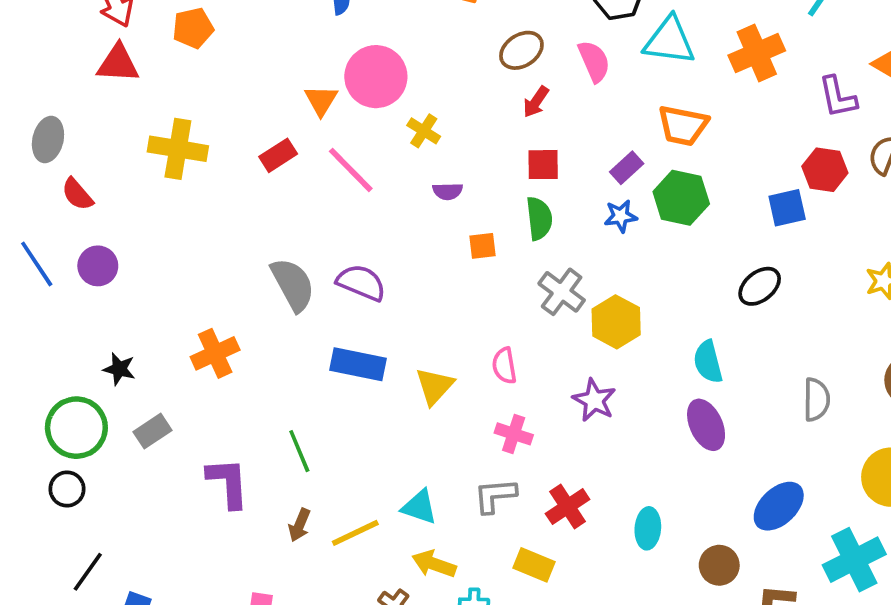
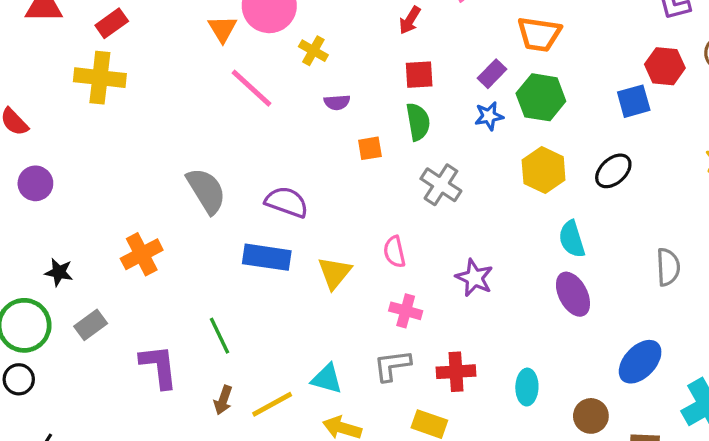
red rectangle: (278, 155) -> (112, 23), moved
purple semicircle: (361, 283) -> (287, 202), moved
yellow hexagon: (616, 322) -> (544, 170), moved
red cross: (568, 507) -> (456, 372), turned 33

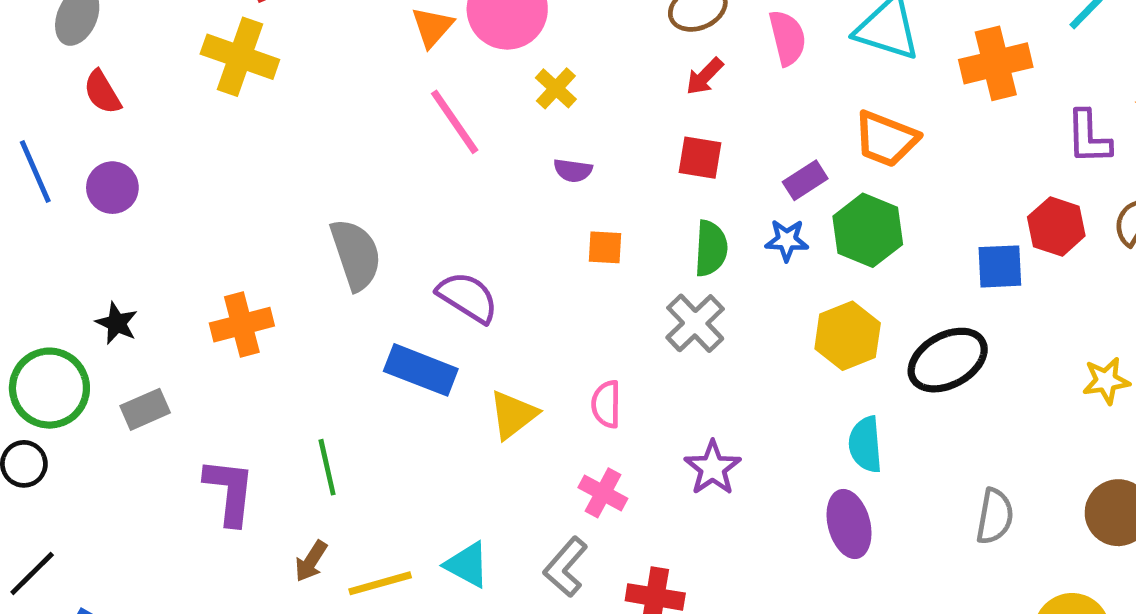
green semicircle: (418, 122) -> (711, 248), moved
black ellipse: (613, 171) -> (948, 360), size x1.4
gray L-shape: (392, 365) -> (566, 567), turned -54

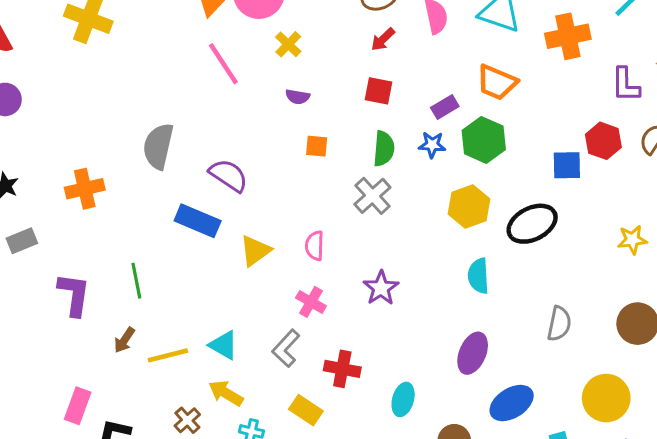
gray semicircle: (356, 254) -> (158, 146), turned -150
purple ellipse: (849, 524) -> (473, 353), moved, turned 36

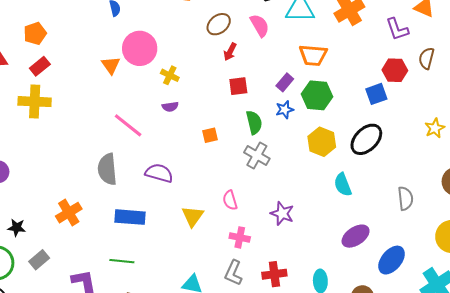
pink line: (223, 64) -> (128, 125), moved
purple semicircle: (298, 97) -> (170, 107), moved
blue rectangle: (198, 221) -> (130, 217), moved
green line: (136, 281) -> (122, 261), turned -55
purple ellipse: (473, 353) -> (356, 236), turned 52

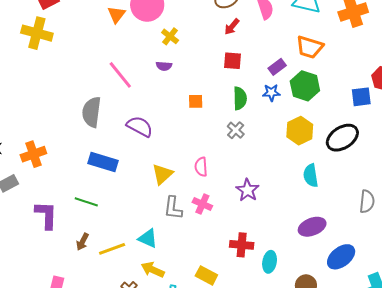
gray cross: (257, 155) -> (236, 130), size x0.7
orange cross: (69, 213) -> (33, 154), moved
gray L-shape: (233, 273) -> (173, 208), moved, turned -30
red cross: (274, 274) -> (242, 245), moved

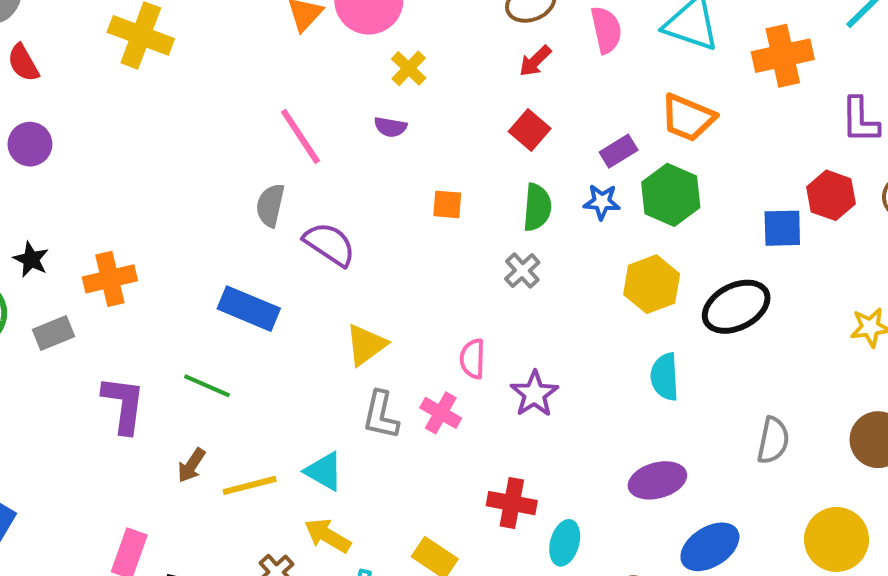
red square: (232, 61) -> (530, 130), turned 30
gray semicircle: (92, 112) -> (270, 205), moved, size x0.7
pink semicircle: (201, 167) -> (473, 359), moved

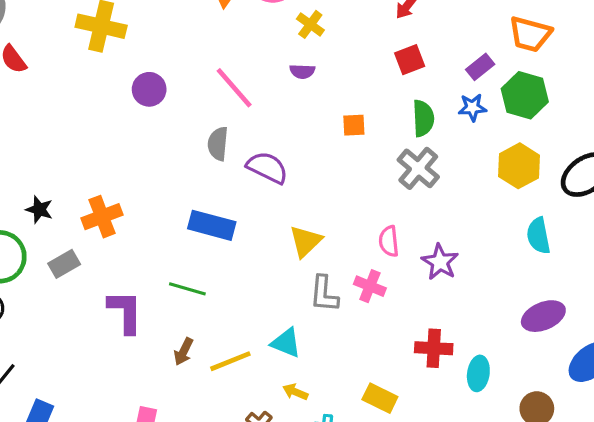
red square: (530, 130) -> (410, 60), turned 36
purple circle: (30, 144) -> (149, 89), moved
gray cross: (522, 271) -> (418, 168), size x1.5
yellow arrow: (328, 536) -> (295, 392), size x0.7

